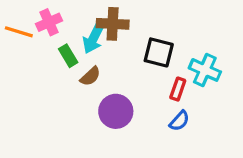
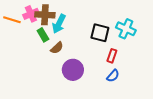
brown cross: (113, 24) -> (45, 15), moved
cyan cross: (205, 70) -> (126, 29), moved

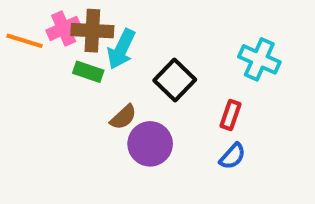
black square: (100, 33) -> (175, 80), moved, turned 30
green rectangle: (43, 35) -> (88, 72), turned -40
brown semicircle: (57, 48) -> (123, 117), moved

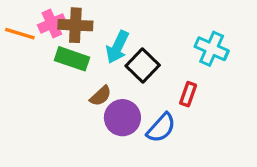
cyan arrow: (121, 49) -> (117, 47), moved
green rectangle: (88, 72) -> (72, 59), size x1.4
blue semicircle: (233, 156) -> (161, 128), moved, size x1.4

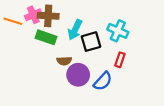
cyan cross: (212, 49) -> (118, 31), moved
black square: (143, 66) -> (91, 42), turned 30
brown semicircle: (101, 96) -> (64, 61), turned 40

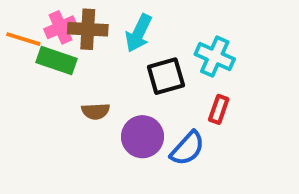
cyan arrow: (75, 30) -> (139, 33), moved
green rectangle: (46, 37) -> (57, 61), moved
brown semicircle: (64, 61) -> (96, 111), moved

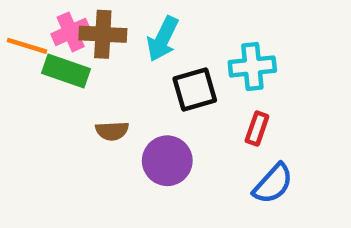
cyan cross: (215, 57) -> (252, 66), turned -30
blue semicircle: (187, 148) -> (273, 184), moved

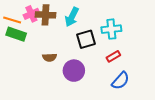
green rectangle: (66, 71) -> (16, 34), moved
red rectangle: (257, 129) -> (113, 56), turned 40

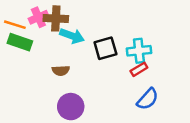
cyan arrow: (72, 17) -> (72, 36), moved, turned -96
cyan cross: (111, 29) -> (139, 51), moved
purple circle: (74, 71) -> (71, 107), moved

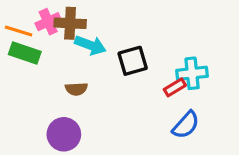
cyan cross: (139, 51) -> (192, 73), moved
purple circle: (71, 107) -> (64, 134), moved

